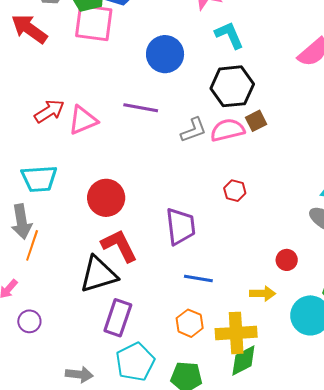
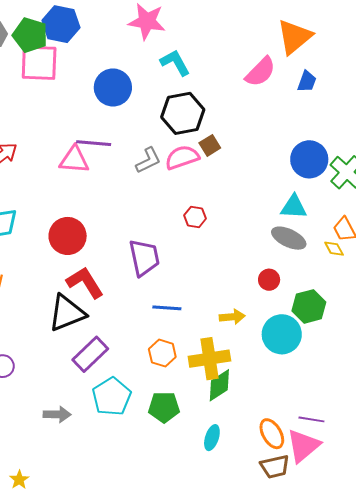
pink triangle: (83, 120) -> (74, 160), moved, turned 32
red circle: (287, 260) -> (269, 280), moved
purple rectangle: (118, 318) -> (90, 354), turned 33

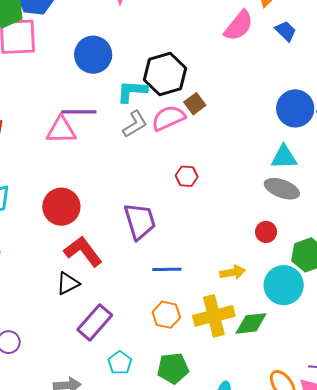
cyan L-shape: (175, 63) -> (132, 91), moved, turned -52
blue trapezoid: (307, 81) -> (286, 31), turned -60
black triangle: (67, 313) -> (68, 283), size x0.6
green diamond: (219, 385) -> (251, 323), moved, turned 32
cyan pentagon: (112, 397) -> (120, 363), size x0.6

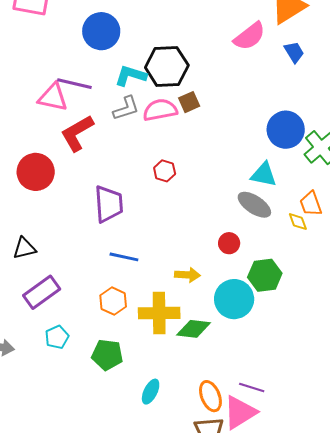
red L-shape: (83, 251) -> (77, 133), moved, turned -96

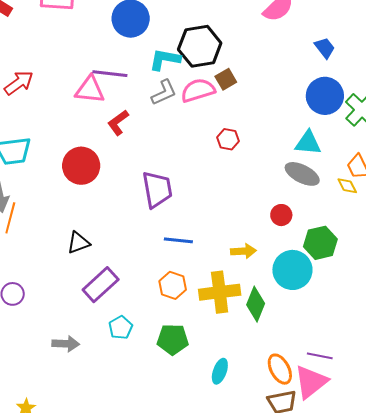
blue trapezoid: (294, 52) -> (325, 48), moved
red L-shape: (77, 133) -> (118, 123), size x0.7
red hexagon: (165, 171) -> (228, 139), moved
green diamond: (194, 329) -> (256, 304), turned -68

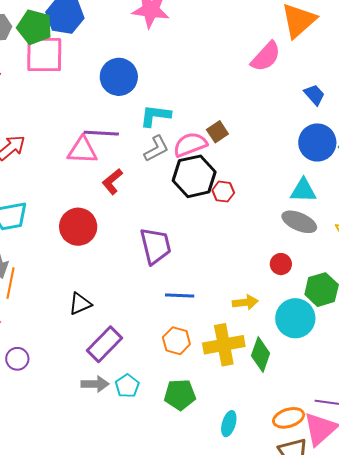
black hexagon: (200, 46) -> (194, 176), moved
gray arrow: (66, 344) -> (95, 384), moved
orange ellipse: (280, 369) -> (289, 418), turned -76

